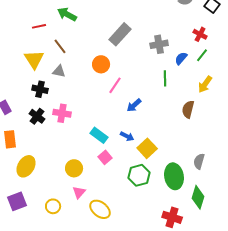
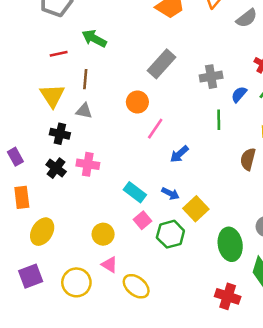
brown line: (60, 46) -> (85, 79), turned 42
green hexagon: (139, 175) -> (170, 234), moved
pink triangle: (79, 192) -> (109, 265), turned -40
yellow circle: (53, 206) -> (76, 282), size x1.5

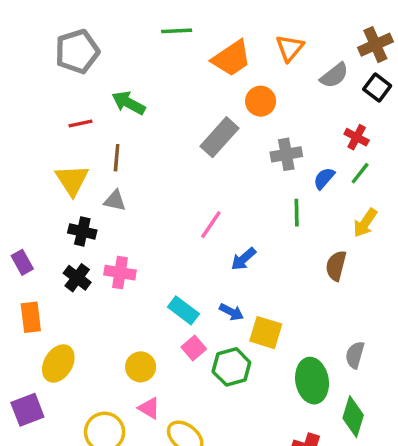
orange circle: (137, 102) -> (261, 101), moved
yellow square: (196, 209) -> (266, 333), turned -30
purple square: (31, 276) -> (27, 410), moved

